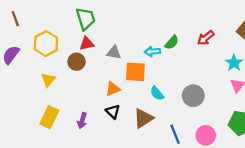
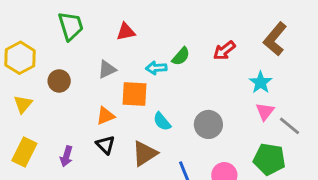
red triangle: (87, 44) -> (126, 32), moved
gray triangle: (114, 53) -> (107, 69), turned -35

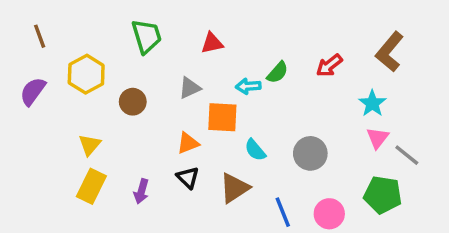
yellow triangle: (23, 104) -> (90, 145), moved

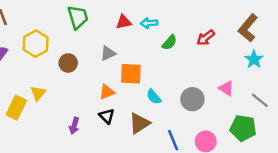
cyan arrow: (248, 86) -> (149, 23), moved
cyan star: (372, 103) -> (254, 59), moved
pink triangle: (378, 138) -> (226, 88), moved, turned -35
yellow rectangle: (91, 186) -> (16, 108), moved

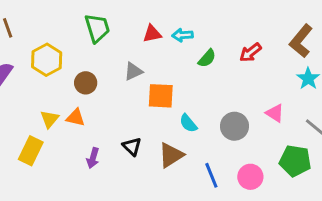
orange triangle: (107, 92) -> (76, 118), moved, turned 35
yellow rectangle: (16, 108) -> (31, 151), moved

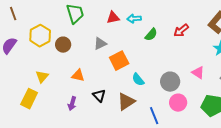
brown circle: (86, 83) -> (63, 45), moved
orange square: (161, 96) -> (119, 61), turned -30
orange triangle: (76, 118) -> (78, 76), moved
pink circle: (250, 177) -> (178, 103), moved

